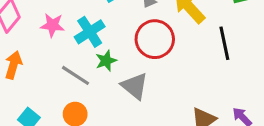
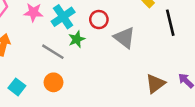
red circle: (155, 39) -> (99, 20), moved, size x0.6
gray triangle: (135, 86) -> (124, 38), moved

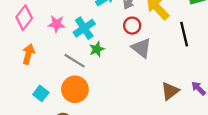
red circle: (99, 20) -> (132, 26), moved
orange circle: (53, 82) -> (75, 89), size x1.5

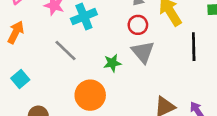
green star: (97, 49) -> (112, 63), moved
orange circle: (75, 89) -> (90, 95), moved

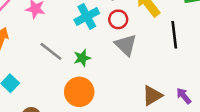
cyan cross: (84, 17) -> (87, 16), moved
green star: (112, 63) -> (82, 58), moved

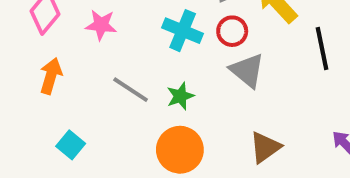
cyan cross: (87, 16) -> (183, 31), turned -35
brown triangle: (152, 96) -> (265, 147), moved

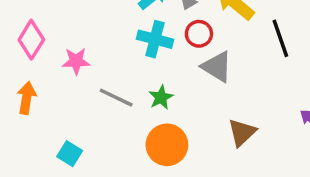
pink star: (101, 25) -> (76, 61), moved
orange arrow: (51, 76) -> (26, 98), moved

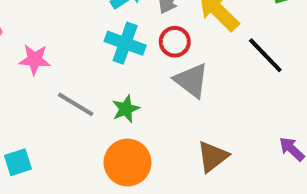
black line: (280, 38) -> (265, 55), turned -30
cyan square: (70, 154) -> (18, 162), turned 35

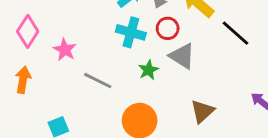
pink star: (35, 59) -> (65, 50), turned 30
green star: (126, 109) -> (148, 70), moved

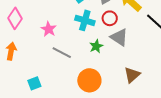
pink star: (65, 50) -> (49, 29), moved

